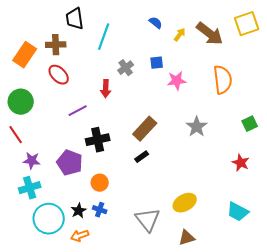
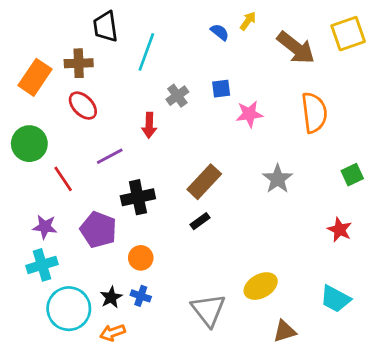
yellow arrow: (180, 35) -> (248, 21), moved
red line: (16, 135) -> (63, 179), moved
brown triangle: (187, 238) -> (285, 331), moved

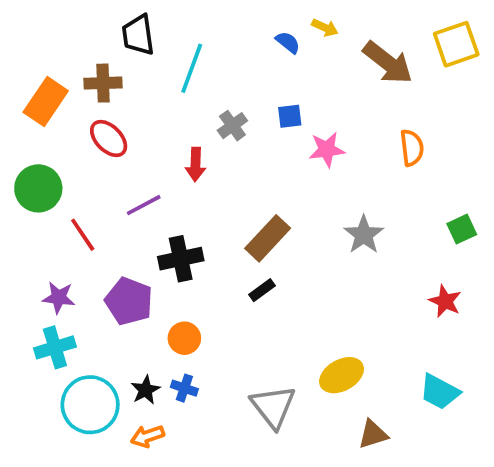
yellow arrow: (248, 21) -> (325, 28), turned 78
orange semicircle: (314, 113) -> (412, 148), size x0.7

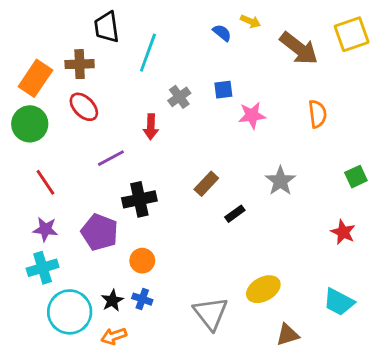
green circle: (38, 188) -> (30, 124), moved
red line: (83, 235) -> (45, 182), moved
brown rectangle: (268, 238) -> (206, 184), size x0.7
black rectangle: (262, 290) -> (235, 214), moved

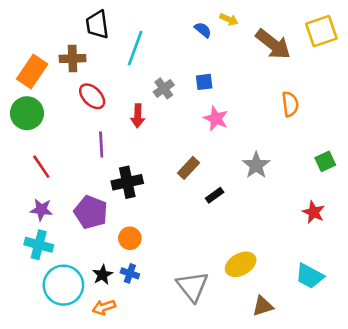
red ellipse: (84, 107) -> (92, 96), moved
pink star: (252, 115) -> (216, 118), moved, turned 30
purple line: (111, 158) -> (101, 144), turned -65
cyan cross: (43, 268) -> (39, 245), turned 32

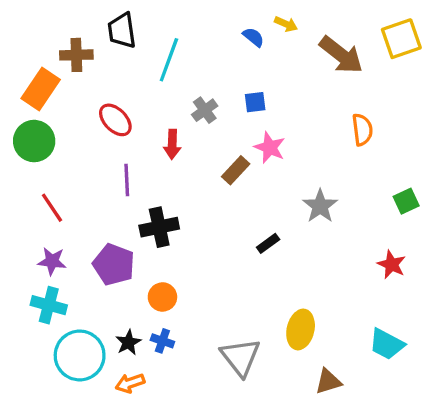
brown cross: (73, 59) -> (76, 55), moved
brown rectangle: (188, 168) -> (236, 170), moved
yellow ellipse: (241, 264) -> (301, 329), turned -48

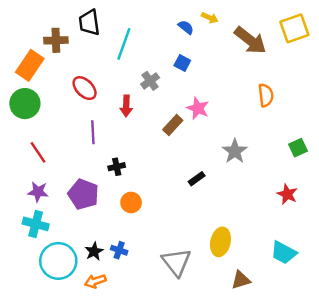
blue square: (255, 102) -> (182, 63), moved, turned 35
black cross: (159, 227) -> (117, 167), size x0.6
orange circle: (162, 297) -> (131, 203), moved

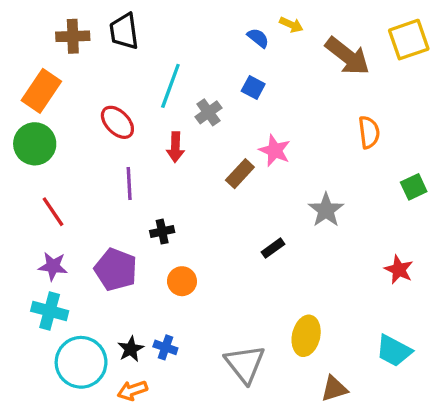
brown cross: (56, 40) -> (73, 36), moved
cyan line: (124, 44) -> (170, 86), moved
green square: (298, 148) -> (414, 187), moved

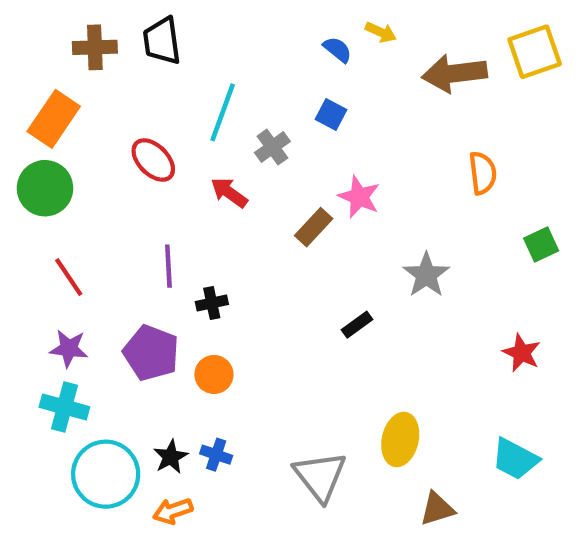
brown arrow: (347, 56) -> (454, 73), turned 135
red arrow: (175, 147) -> (229, 193), turned 124
purple line: (129, 184) -> (168, 266), moved
orange circle: (182, 281) -> (214, 374), moved

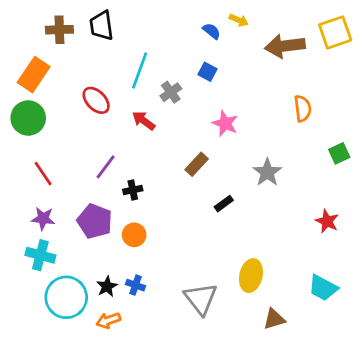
brown rectangle: (314, 227) -> (197, 164), moved
purple line: (168, 266) -> (106, 167), turned 40

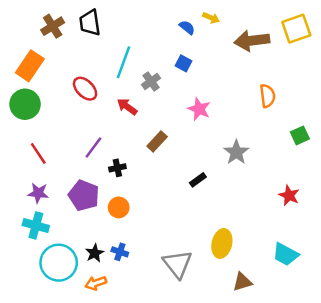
brown cross: (59, 30) -> (53, 26), turned -30
brown rectangle: (197, 164) -> (157, 141), moved

